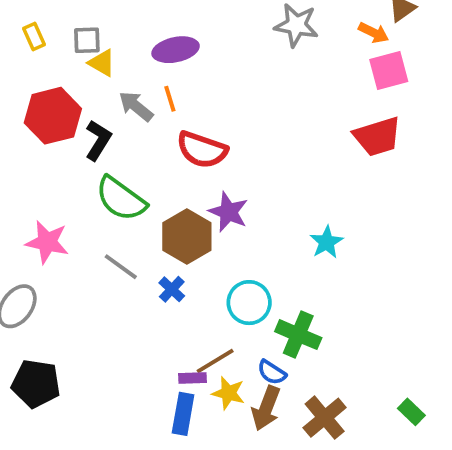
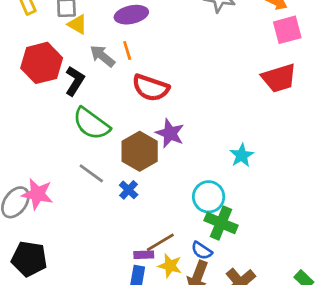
pink star: (47, 242) -> (37, 194), moved
cyan circle: (249, 303) -> (209, 197), moved

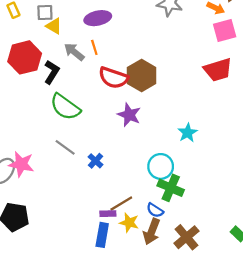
brown hexagon: (140, 151) -> (142, 75), moved

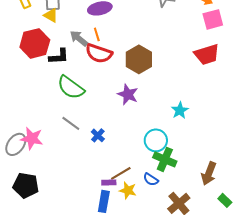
yellow triangle: (54, 26) -> (51, 15), moved
black L-shape: (52, 72) -> (59, 56), turned 55
red semicircle: (113, 78) -> (99, 53), moved
brown arrow: (152, 232) -> (209, 173), moved

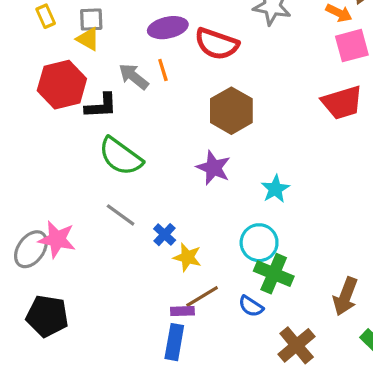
red semicircle: (99, 53) -> (217, 44), moved
cyan star: (180, 110) -> (275, 189), moved
yellow star: (128, 190) -> (187, 257), moved

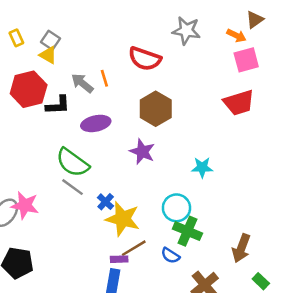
gray square: (91, 19) -> (51, 40), turned 36
purple ellipse: (168, 28) -> (96, 123), moved
green semicircle: (121, 156) -> (73, 163), moved
cyan star: (275, 189) -> (202, 167), moved, turned 30
yellow star: (187, 257) -> (123, 219), size x1.6

